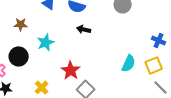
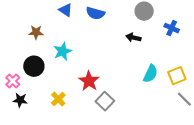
black arrow: (84, 29) -> (133, 38), moved
blue cross: (159, 40) -> (172, 28), moved

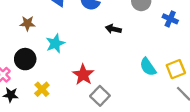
black arrow: (133, 38) -> (113, 29), moved
cyan semicircle: (150, 74) -> (148, 67), turned 120
yellow cross: (58, 99) -> (42, 89), moved

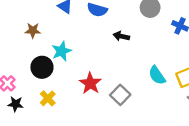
black circle: (25, 59) -> (42, 67), moved
gray square: (100, 96) -> (120, 95), moved

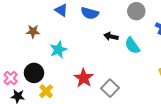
black circle: (42, 67) -> (34, 73), moved
cyan semicircle: (157, 75) -> (132, 46), moved

